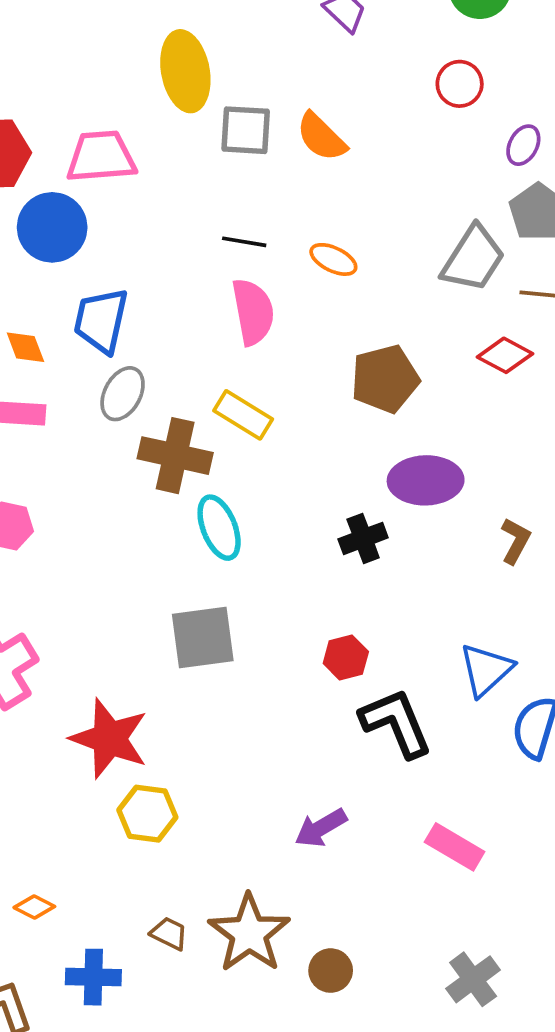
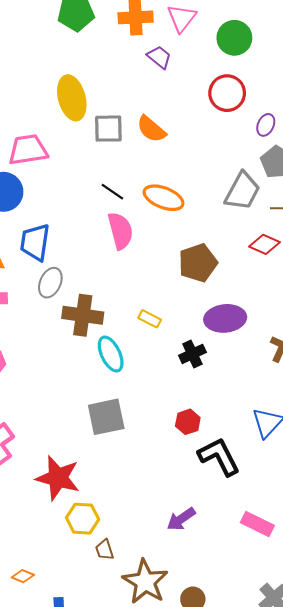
red circle: (460, 84) -> (227, 93), size x1.4
black line: (244, 242) -> (112, 192), turned 30
orange ellipse: (333, 259) -> (164, 198), size x1.5
yellow rectangle: (243, 415) -> (150, 319), moved, size x0.7
brown trapezoid: (169, 934) -> (104, 550), moved, turned -130

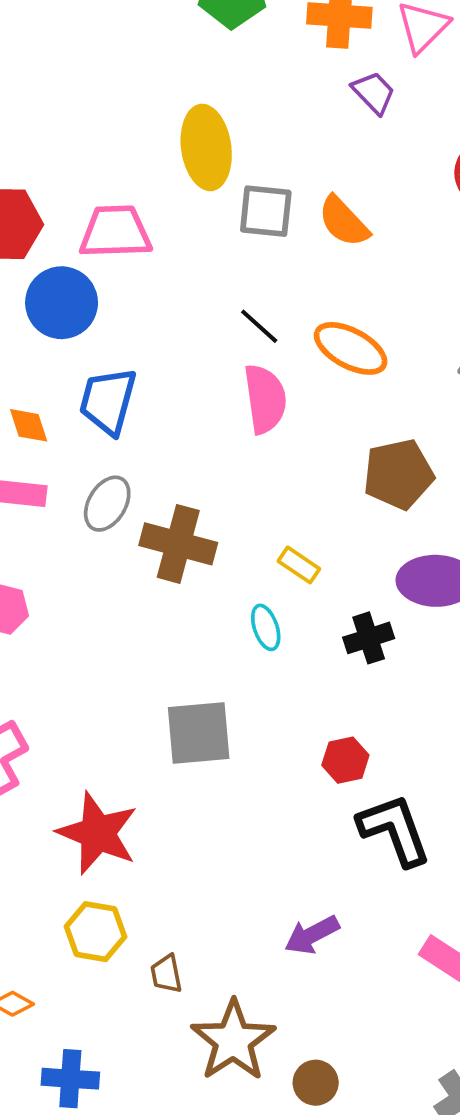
gray ellipse: (50, 283) -> (107, 504), moved
cyan ellipse: (111, 354) -> (266, 627), moved, size x0.7
yellow hexagon: (83, 519) -> (96, 932), moved

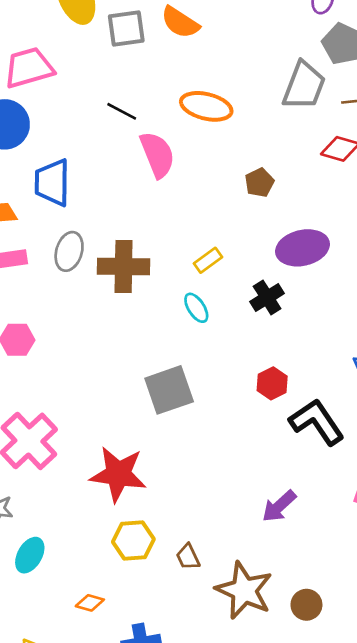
black line: (259, 326) -> (122, 111), moved
brown pentagon: (398, 474) -> (259, 183), size x0.6
yellow rectangle: (299, 565) -> (208, 260), turned -56

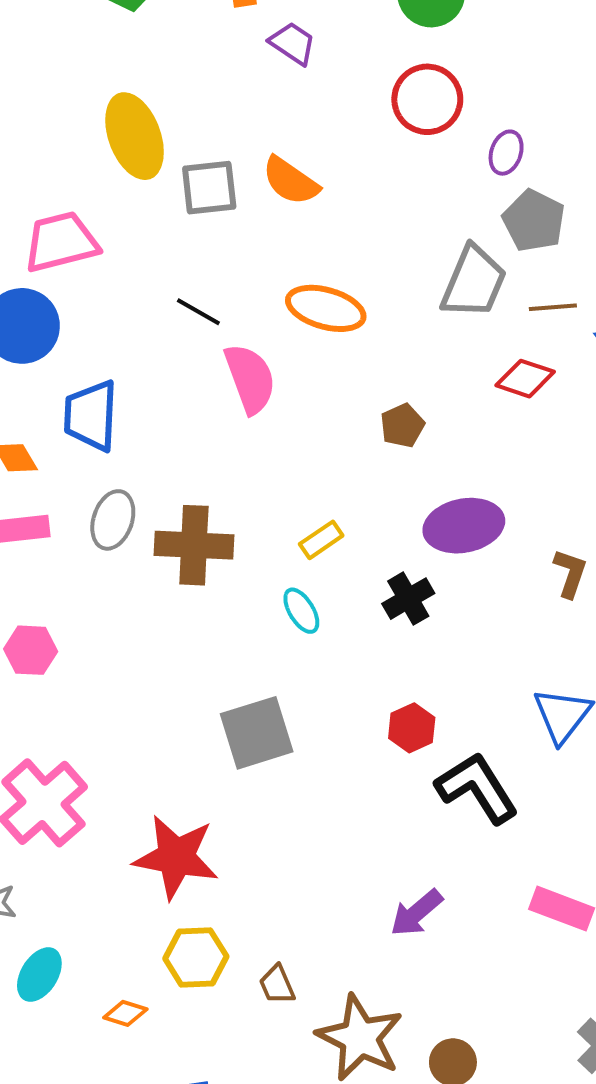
orange diamond: (90, 603) -> (125, 1013), moved

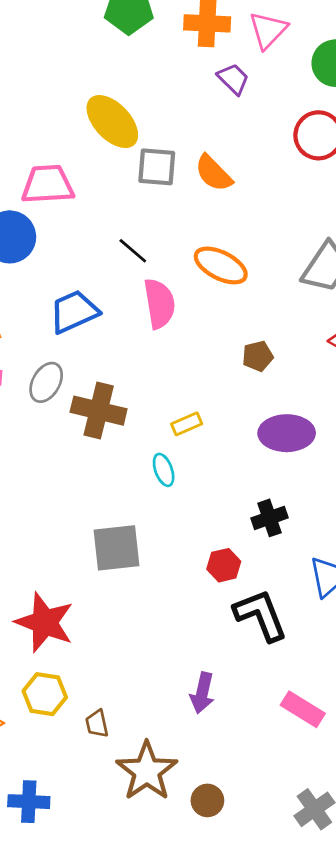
yellow ellipse: (135, 136) -> (112, 122), turned -34
blue trapezoid: (91, 416) -> (74, 312), moved, turned 52
black cross: (408, 599) -> (270, 518), moved
purple arrow: (416, 913) -> (202, 693), turned -48

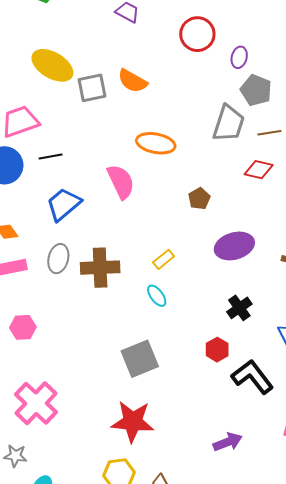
black line: (133, 251) -> (51, 157), moved, turned -35
red star: (45, 622) -> (133, 422), moved
purple arrow: (202, 693) -> (228, 442), turned -108

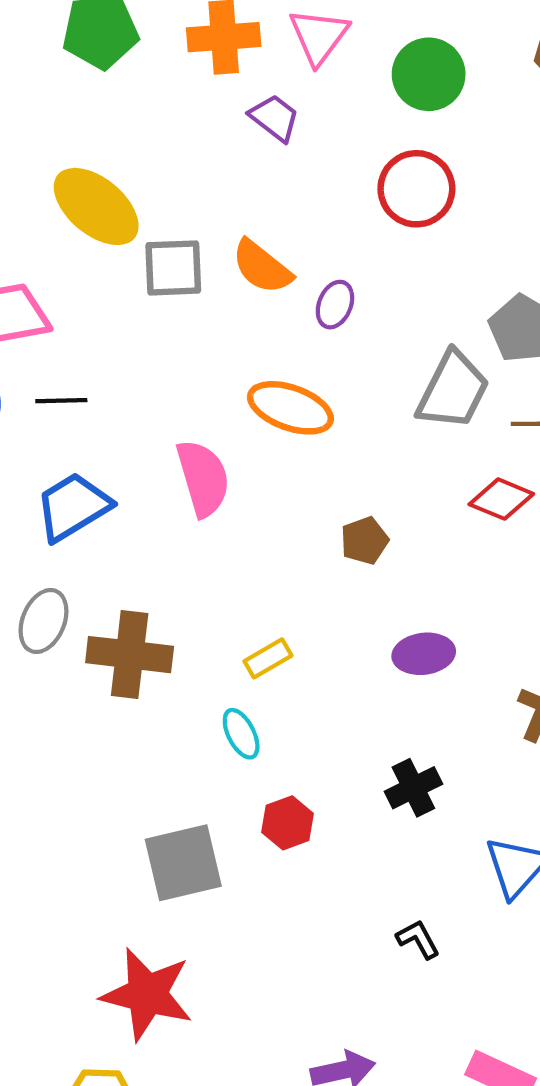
purple ellipse: (239, 57) -> (335, 305), moved
purple ellipse: (234, 246) -> (424, 654), size x0.7
red hexagon: (217, 350) -> (288, 823), moved
black L-shape: (252, 377) -> (418, 939), size x0.5

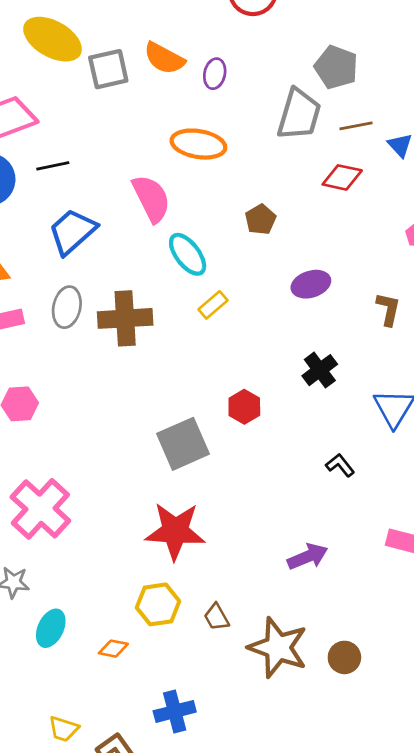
cyan ellipse: (241, 734) -> (188, 254), moved, size x1.4

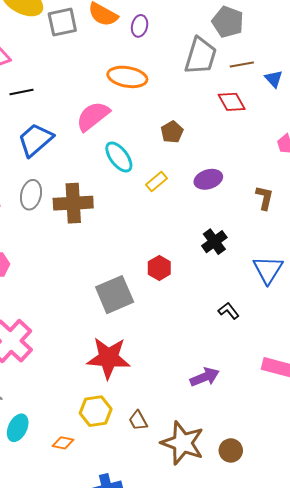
red diamond: (342, 177) -> (232, 102), turned 48
pink semicircle: (151, 198) -> (93, 116), turned -102
yellow rectangle: (213, 305) -> (157, 182), moved

